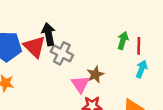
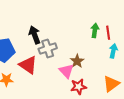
red triangle: (35, 47) -> (28, 65), moved
gray cross: (62, 53) -> (48, 48), turned -36

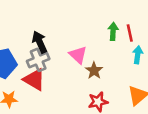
gray cross: (48, 48) -> (38, 60), moved
pink triangle: (66, 71) -> (78, 55), moved

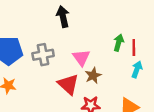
black arrow: (40, 42) -> (63, 17), moved
red triangle: (34, 79) -> (68, 84), moved

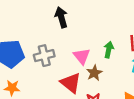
green arrow: (119, 43) -> (109, 50), moved

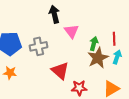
pink triangle: (82, 56) -> (71, 31), moved
brown star: (94, 73) -> (98, 58), moved, size x1.5

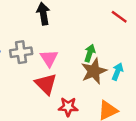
pink triangle: (71, 31) -> (49, 58), moved
red line: (114, 39) -> (119, 17), moved, turned -56

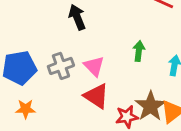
brown star: (94, 71) -> (150, 106), moved

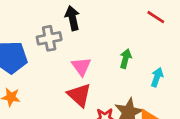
gray cross: (61, 66) -> (49, 38), moved

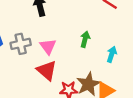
gray cross: (49, 38) -> (21, 44), moved

